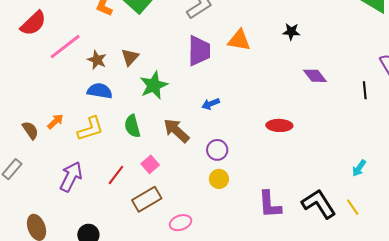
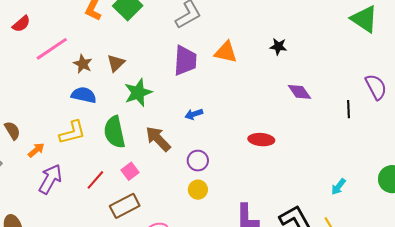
red semicircle: (33, 23) -> (21, 24), size x0.7
orange arrow: (55, 122) -> (36, 150), moved
green semicircle: (132, 126) -> (114, 132), size x1.4

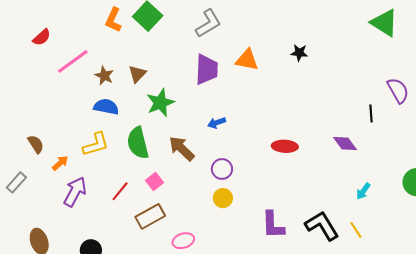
purple diamond: (299, 92) -> (345, 143), moved

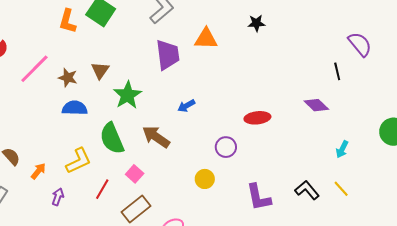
yellow L-shape: (96, 144) -> (78, 161), moved
purple circle: (222, 169) -> (226, 147), moved
purple arrow: (75, 192) -> (58, 197), size x0.6
black L-shape: (322, 226) -> (307, 190), size x0.7

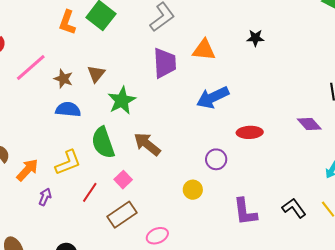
blue arrow: (186, 106) -> (213, 97), moved, size x1.8
orange arrow: (38, 171) -> (27, 170), size x1.4

